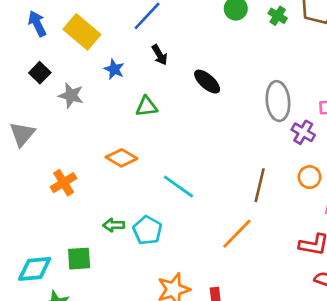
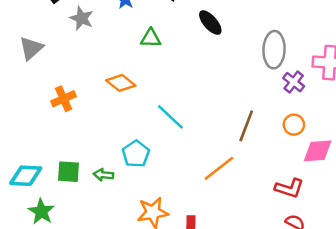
green arrow: (114, 225) -> (103, 175), moved

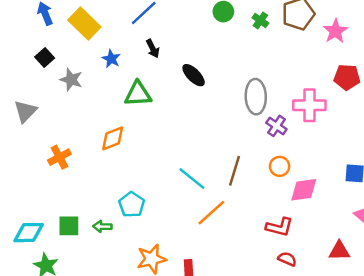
green triangle: (151, 38) -> (138, 94), size x1.4
orange diamond: (121, 83) -> (113, 138), turned -56
cyan line: (170, 117) -> (192, 179), moved

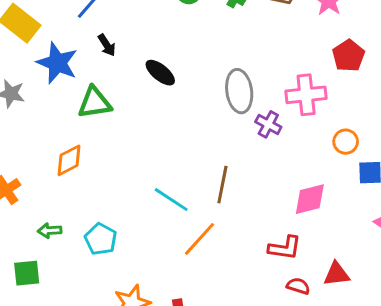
blue star: (111, 59) -> (57, 63), size x1.8
red pentagon: (347, 77) -> (348, 56), turned -30
orange circle: (280, 166) -> (346, 142), moved
green arrow: (102, 227) -> (50, 231), moved
red triangle: (339, 251) -> (337, 274), moved

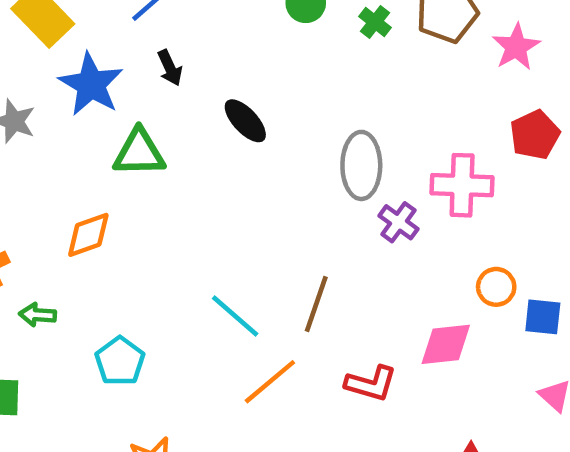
orange circle: (346, 142) -> (496, 287), moved
green arrow: (50, 231) -> (38, 315), moved
red L-shape: (285, 248) -> (371, 383), moved

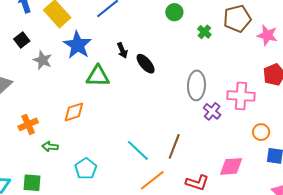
green cross: (375, 22) -> (204, 32), moved
pink star: (516, 47) -> (267, 35), turned -30
black arrow: (170, 68) -> (122, 50), moved
orange circle: (496, 287) -> (261, 132), moved

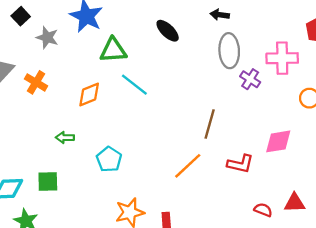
black arrow: (122, 50) -> (220, 15), moved, turned 126
orange cross: (28, 124) -> (36, 82), moved, turned -30
cyan line: (138, 150) -> (134, 85), moved

